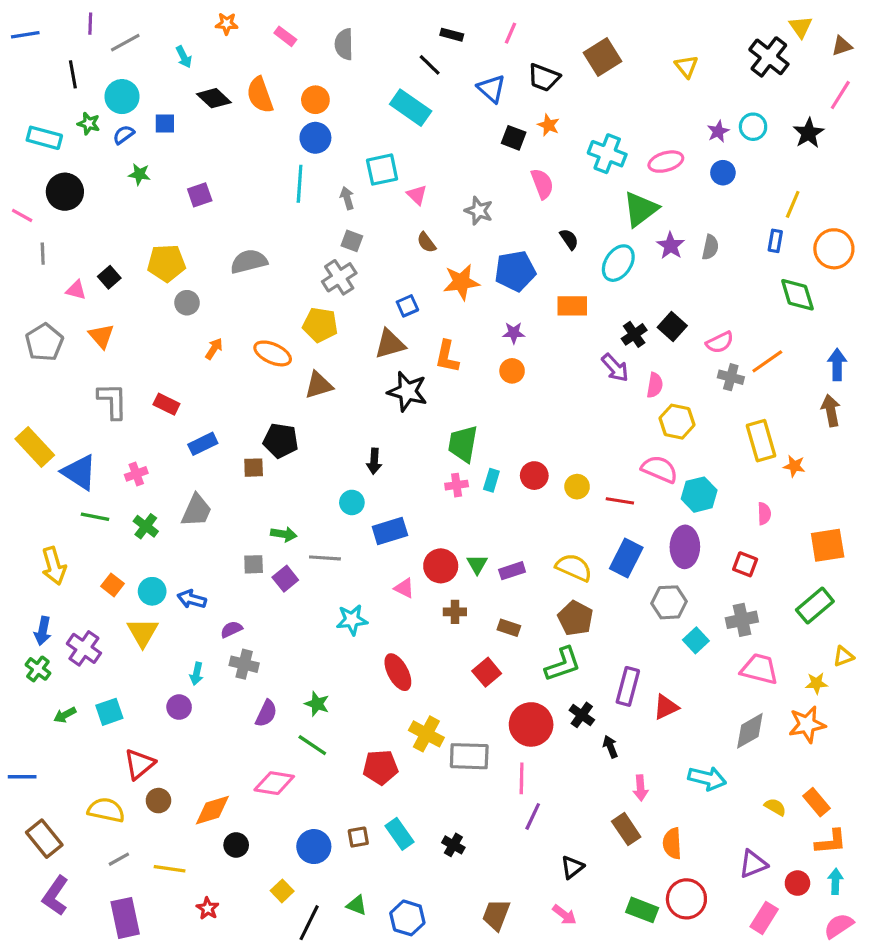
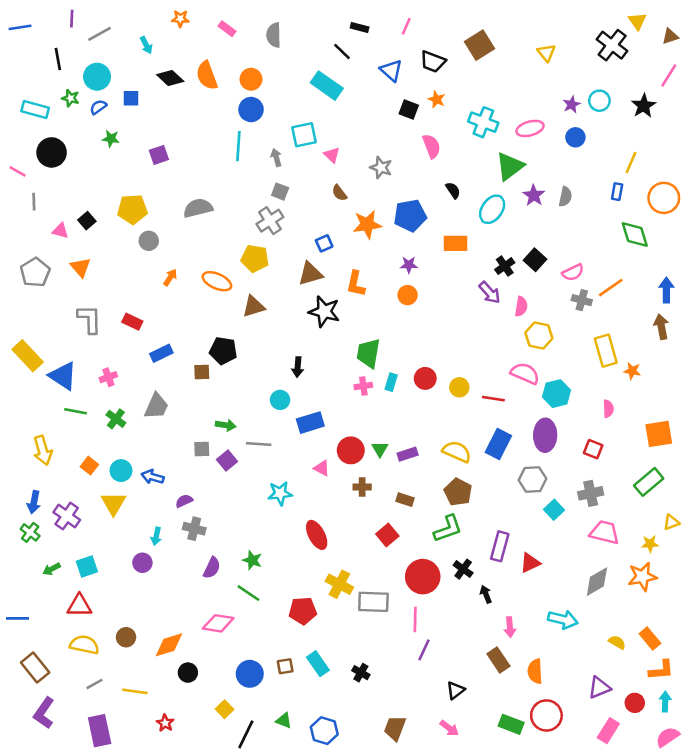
red triangle: (139, 764) -> (79, 606), moved, turned 40

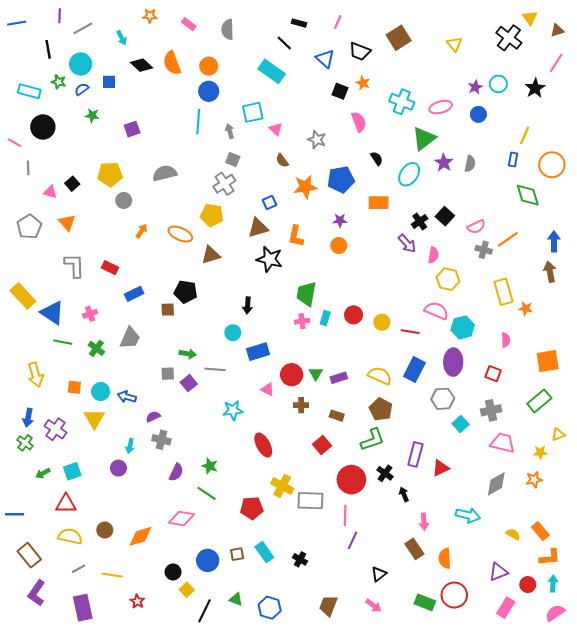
orange square: (89, 466) -> (74, 387), turned -32
orange star: (642, 577) -> (534, 480), size x0.7
black circle: (188, 673) -> (173, 572), moved

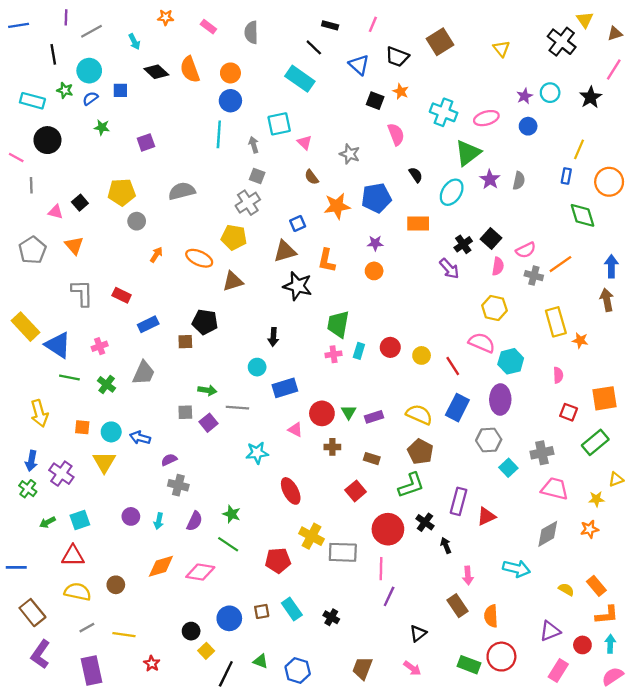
pink semicircle: (433, 255) -> (498, 266), moved
red line: (410, 332) -> (453, 366), turned 48
red square: (493, 374) -> (569, 412), moved
cyan arrow: (130, 446) -> (159, 521), moved
orange diamond: (140, 536) -> (161, 566), moved

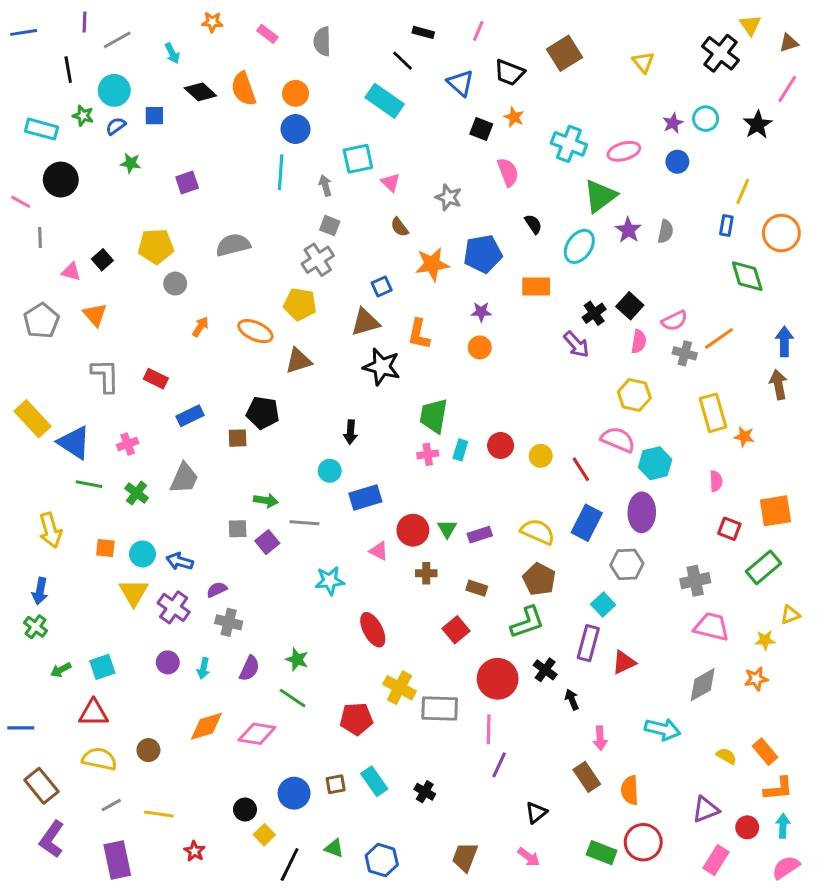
cyan square: (508, 468) -> (603, 604), moved
purple cross: (61, 474) -> (174, 607), moved

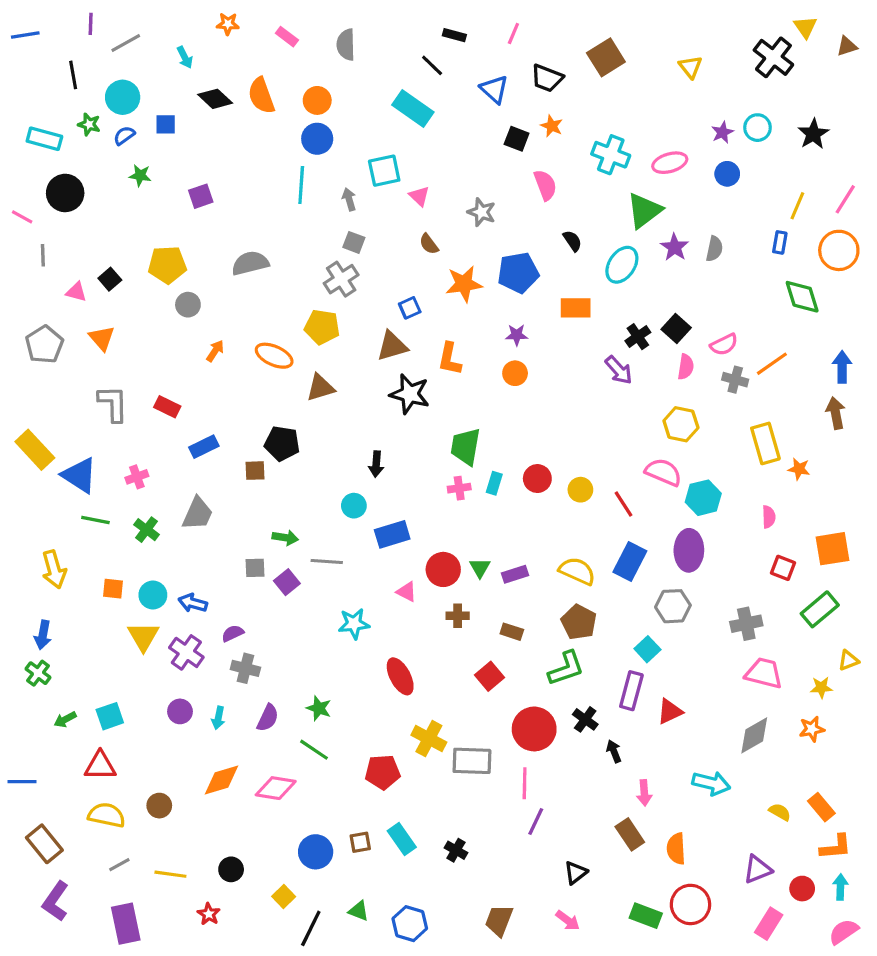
pink line: (787, 89) -> (845, 199), moved
black circle: (245, 810) -> (231, 869), moved

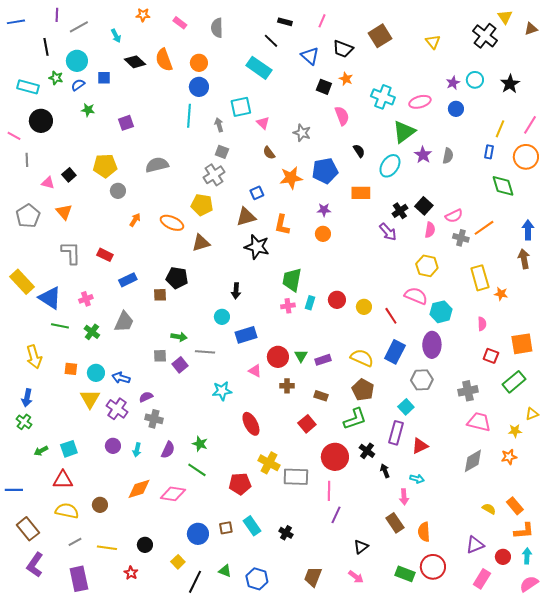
cyan arrow: (711, 783) -> (417, 479), moved, size x0.6

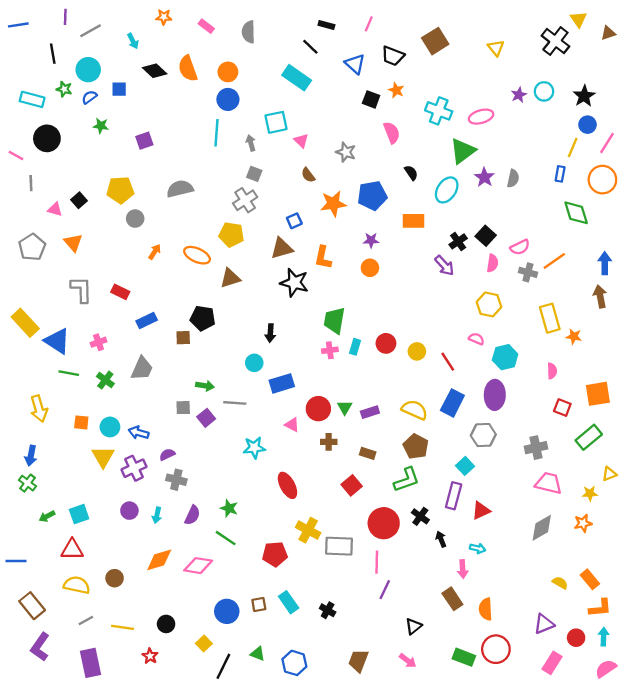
blue circle: (456, 109) -> (588, 125), moved
pink semicircle: (416, 296) -> (476, 339), size x0.6
purple cross: (117, 409) -> (134, 468), turned 30

